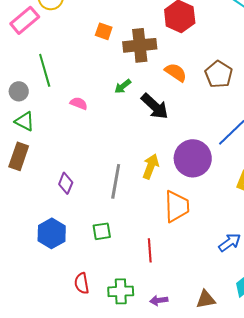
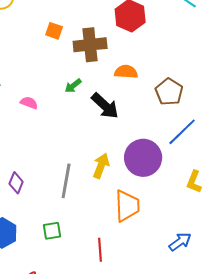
orange semicircle: (176, 72) -> (126, 72), turned -30
brown pentagon: (219, 74) -> (169, 92), moved

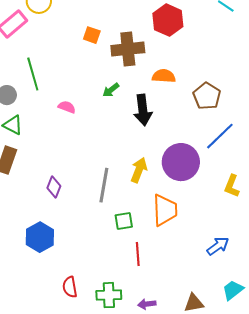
black arrow: (105, 106) -> (143, 110), turned 40
green square: (52, 231) -> (124, 221), moved

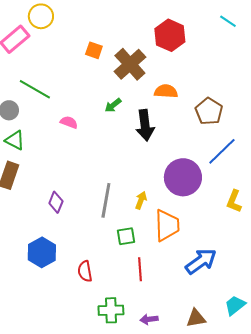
brown cross: (128, 49) -> (130, 64), turned -36
green line: (33, 74) -> (35, 89), turned -44
yellow arrow: (139, 170) -> (141, 200), moved, size x0.7
blue arrow: (218, 246) -> (201, 261), moved, size x1.4
red semicircle: (70, 287) -> (85, 271), moved

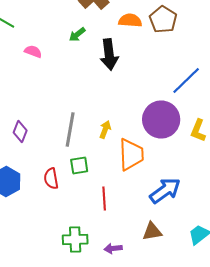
brown pentagon: (209, 111) -> (163, 20), moved
purple circle: (183, 177) -> (161, 120), moved
green square: (126, 236) -> (79, 166), moved
red semicircle: (85, 271) -> (51, 178), moved
brown triangle: (196, 318) -> (152, 232), moved

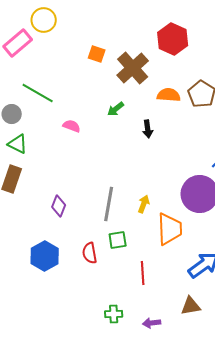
black arrow: (109, 54) -> (148, 129), size x0.6
green cross: (75, 240) -> (114, 314), size x0.7

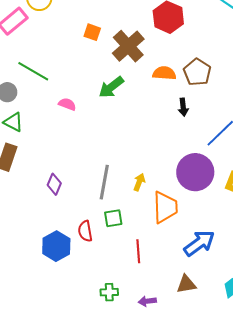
green arrow: (116, 109) -> (111, 87), size x1.5
black arrow: (148, 129) -> (183, 107), moved
blue hexagon: (45, 256) -> (56, 246), moved

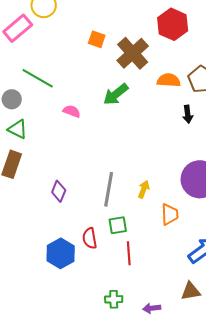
orange trapezoid: (165, 207) -> (170, 214), size x0.7
red line: (138, 251) -> (129, 253), moved

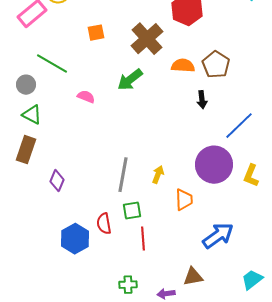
orange square: (97, 39) -> (96, 33), moved, turned -30
purple diamond: (59, 191) -> (57, 181), moved
brown triangle: (191, 291) -> (193, 277), moved

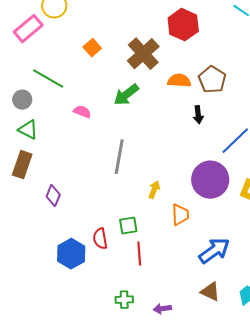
orange square: (96, 33) -> (92, 48), turned -30
gray line: (123, 175) -> (119, 157), moved
brown triangle: (193, 277) -> (210, 292), moved, turned 35

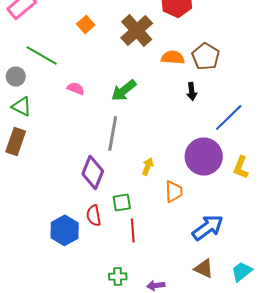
green arrow: (126, 95) -> (124, 90), moved
purple diamond: (53, 196) -> (93, 172), moved, size x1.5

